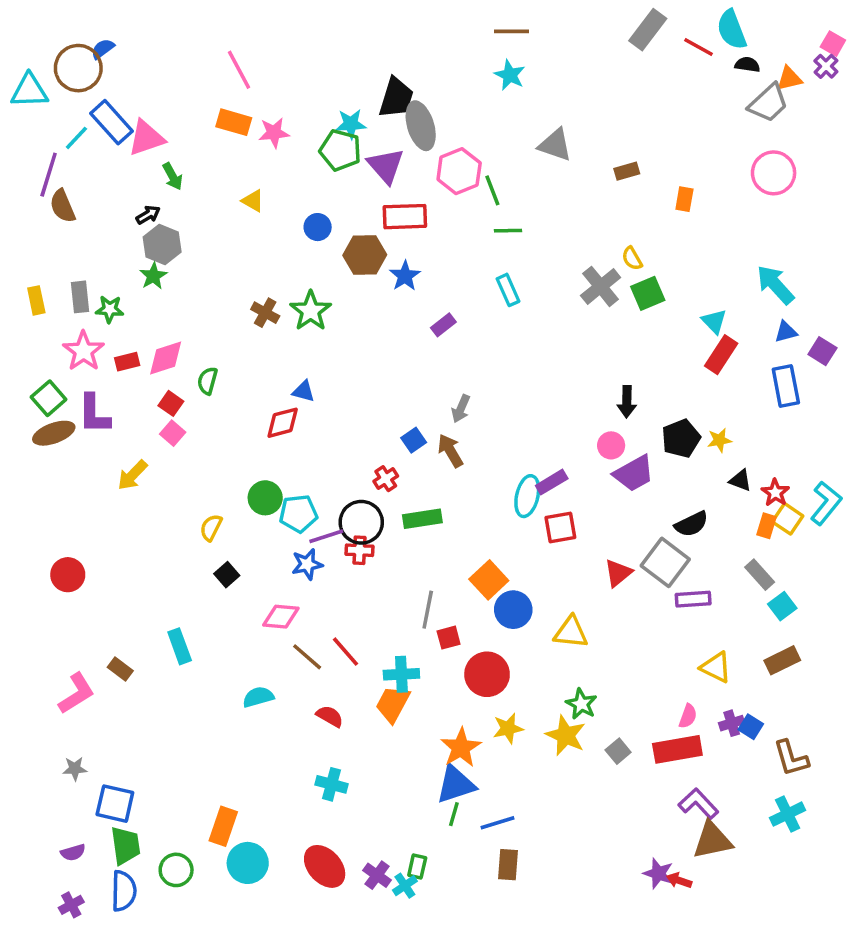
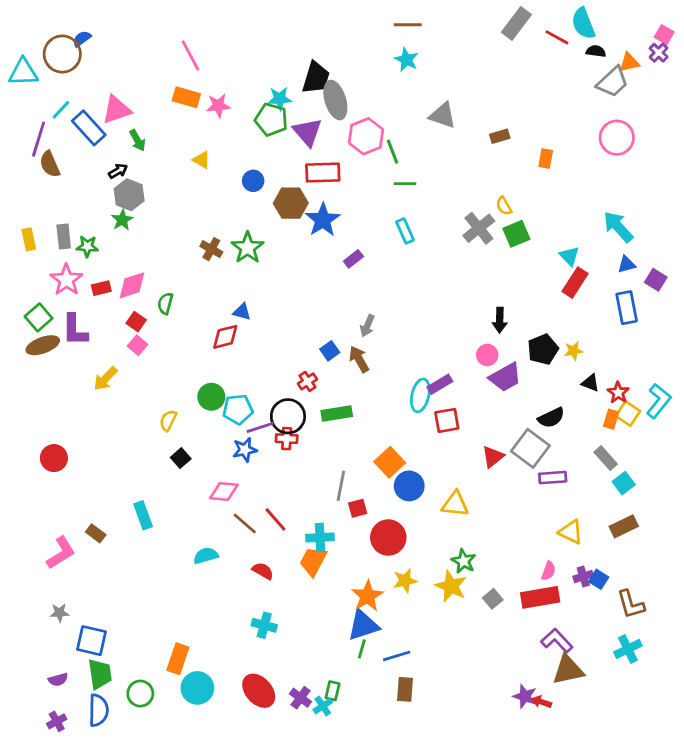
blue rectangle: (111, 122) -> (89, 128), moved
blue star: (405, 276) -> (323, 220), size x1.4

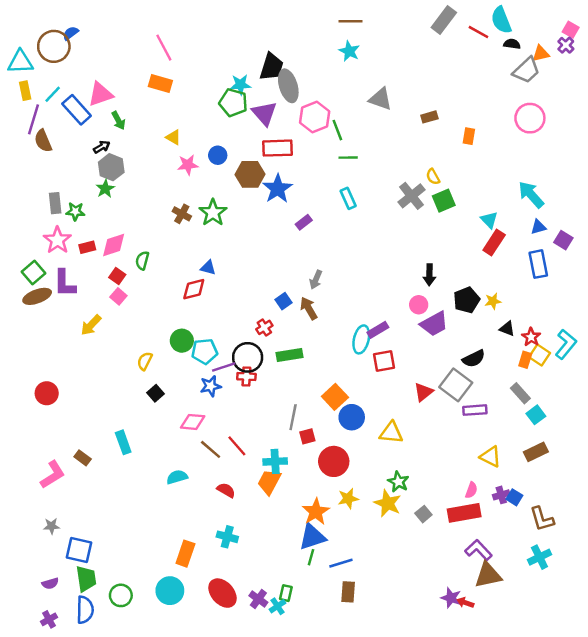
pink star: (218, 106) -> (188, 165), moved
yellow rectangle: (29, 239) -> (25, 91), moved
orange rectangle: (178, 659) -> (185, 554), moved

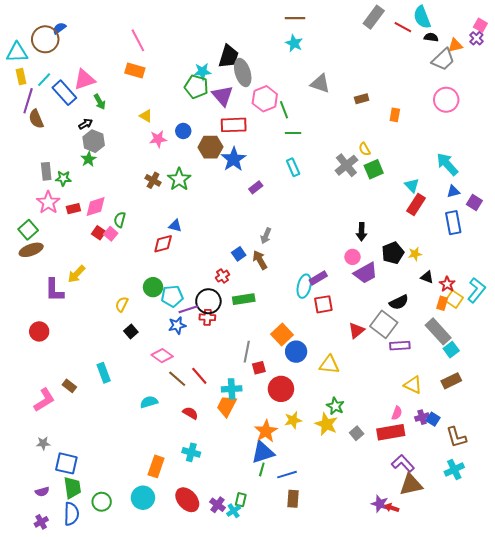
purple L-shape: (65, 283) -> (54, 290), moved
pink square: (118, 296) -> (111, 234), moved
gray rectangle: (520, 393) -> (438, 331), size x1.5
pink diamond: (193, 422) -> (162, 356), turned 30

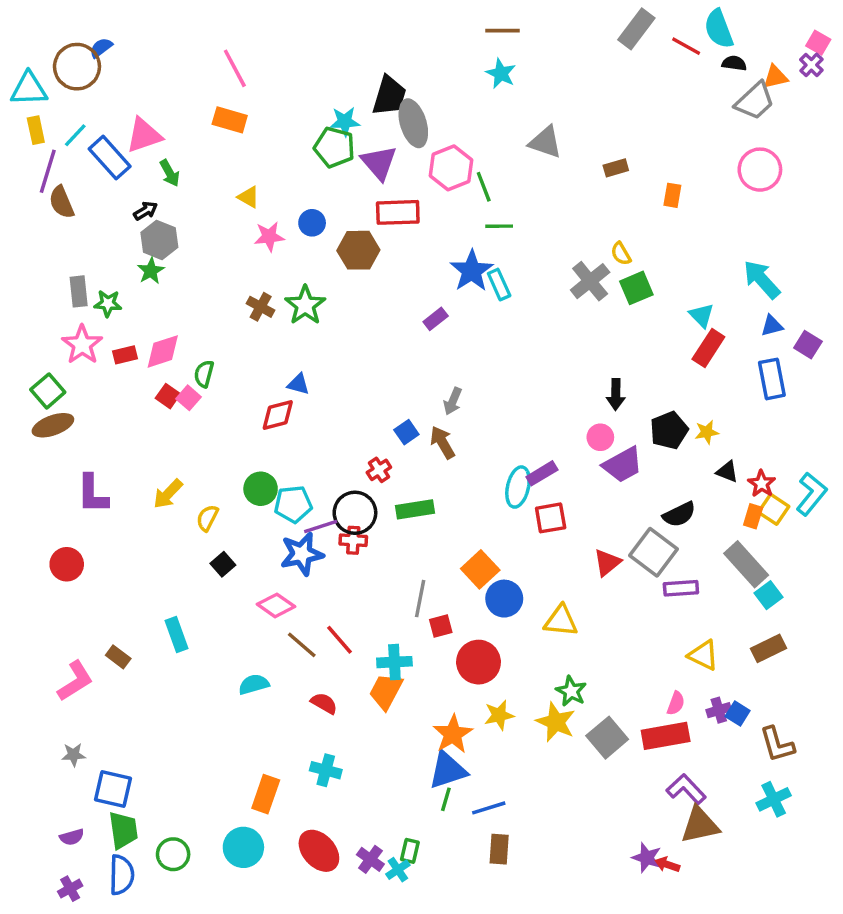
blue star: (234, 159) -> (472, 271), moved
yellow arrow: (76, 274) -> (168, 494), moved
blue star: (177, 325) -> (302, 554), size x1.4
gray square: (357, 433) -> (607, 738), size x1.6

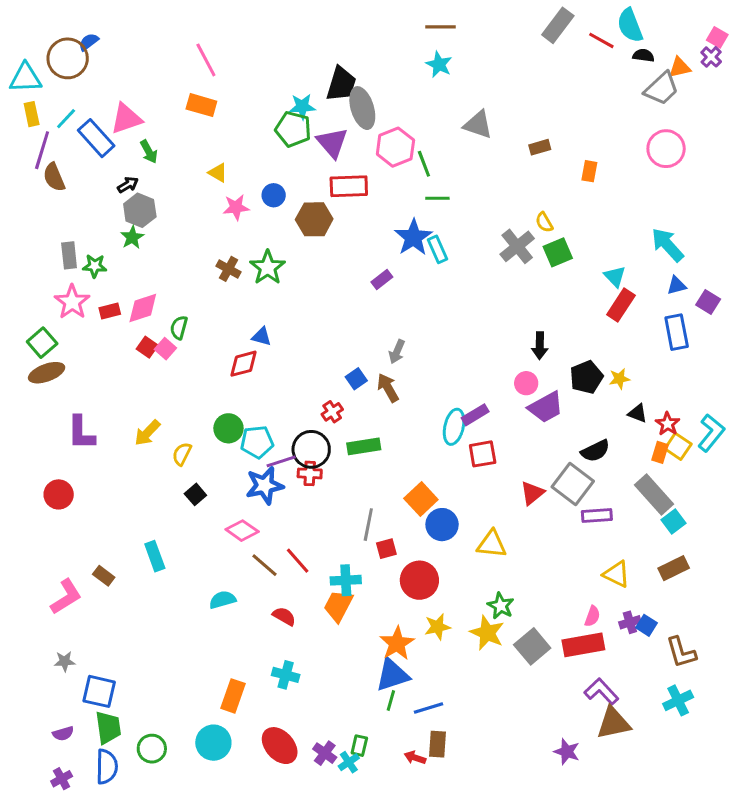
red arrow: (667, 865) -> (415, 758), moved

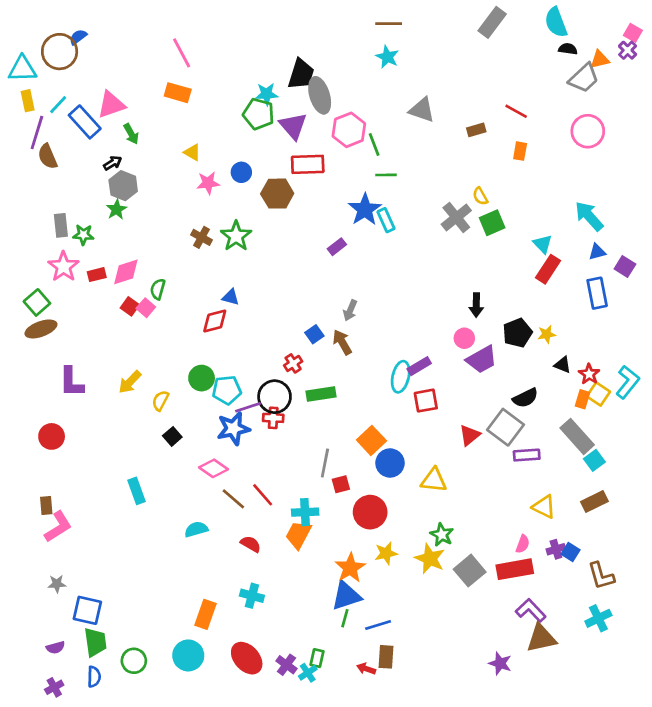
red line: (601, 40) -> (516, 111), moved
brown rectangle: (104, 576) -> (46, 505), moved, turned 48
blue semicircle: (107, 767) -> (94, 677), size x0.7

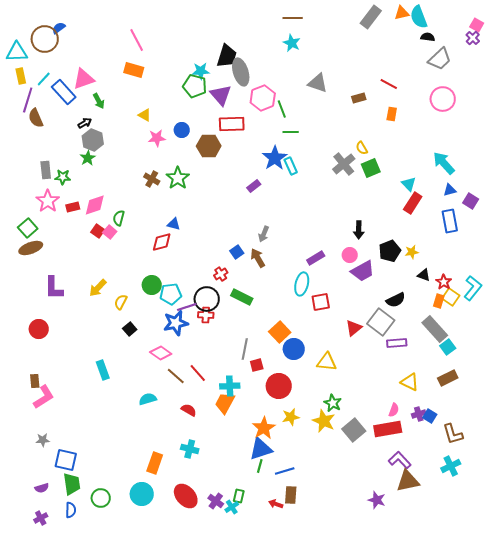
orange triangle: (600, 60) -> (402, 13), moved
purple rectangle: (419, 366) -> (316, 258), moved
green rectangle: (321, 394) -> (242, 297), turned 35

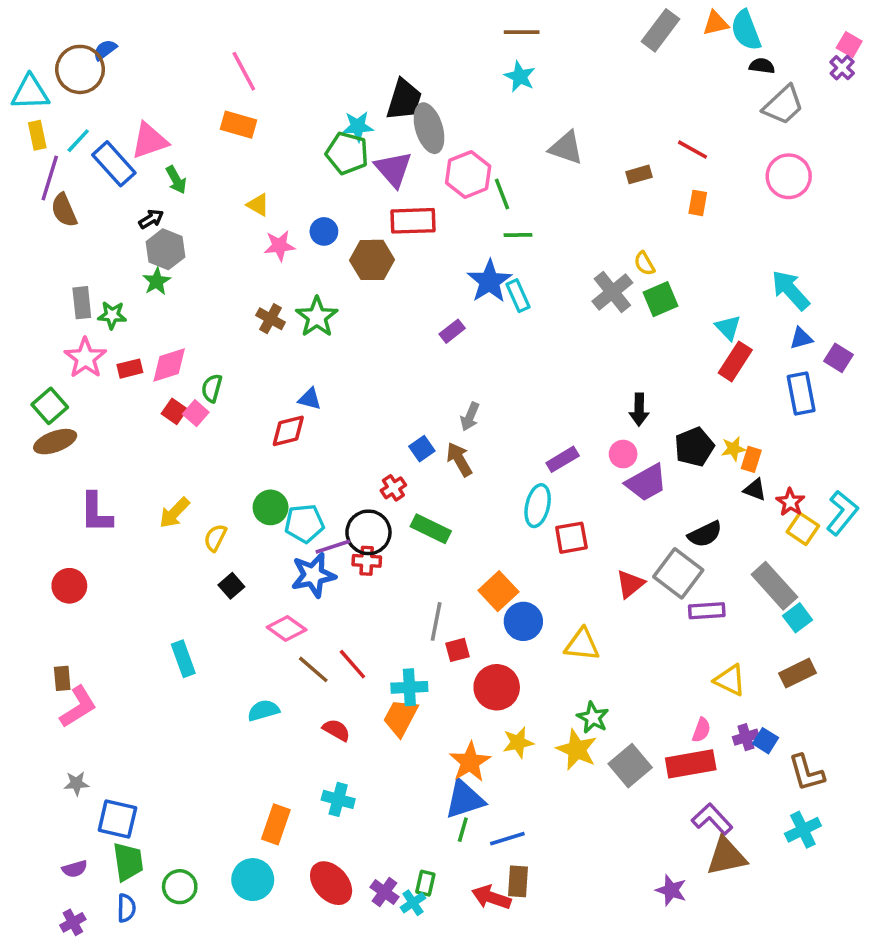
orange rectangle: (439, 301) -> (751, 459), moved
red arrow: (276, 504) -> (491, 897), size x1.5

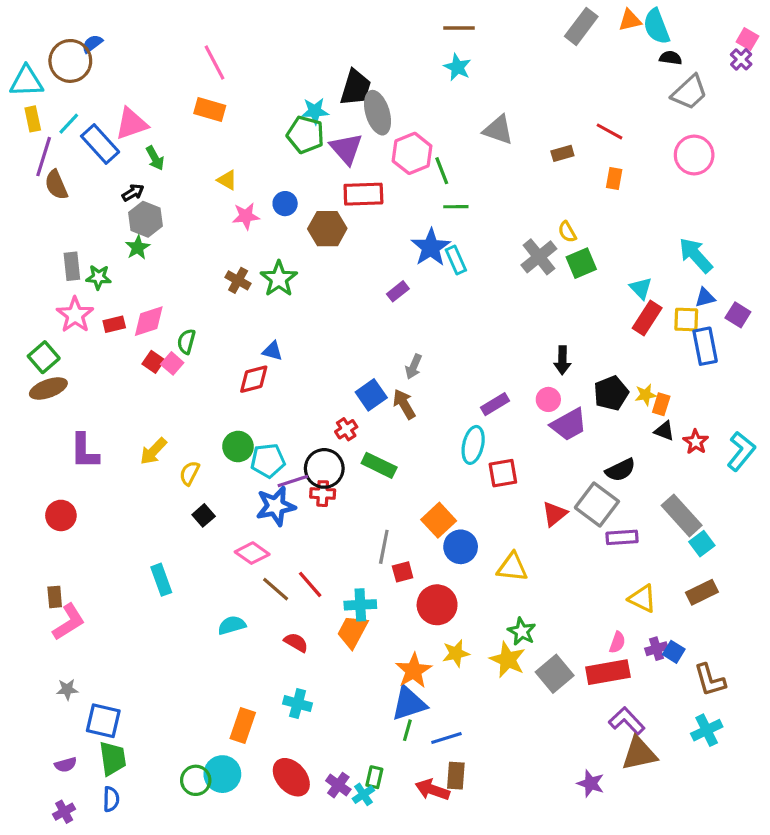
blue square: (422, 449) -> (371, 395), size x1.4
yellow square: (803, 529) -> (686, 320), moved, turned -32
green circle: (180, 887) -> (196, 780), moved

